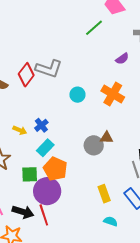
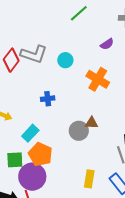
cyan circle: (77, 95) -> (65, 60), moved
blue cross: (41, 125) -> (48, 99), moved, turned 32
yellow rectangle: (104, 194) -> (89, 179), turned 30

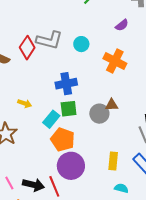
blue cross: (48, 99) -> (66, 84), size x1.5
green square: (15, 160) -> (69, 109), moved
purple circle: (32, 177) -> (71, 166), moved

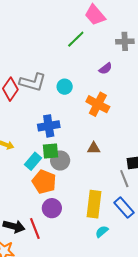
gray circle: (99, 114) -> (60, 161), moved
yellow rectangle: (113, 161) -> (94, 204), size x1.5
purple circle: (71, 166) -> (52, 208), size x0.7
cyan semicircle: (121, 188) -> (102, 232), turned -56

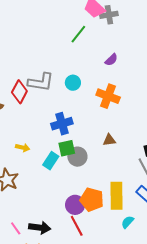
gray cross: (125, 41) -> (109, 15), moved
orange pentagon: (44, 182) -> (92, 200), moved
red line: (35, 228) -> (77, 226), moved

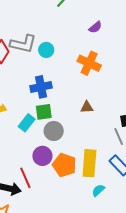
cyan circle: (73, 83) -> (46, 50), moved
gray circle: (77, 157) -> (54, 131), moved
purple circle: (75, 205) -> (42, 156), moved
red line: (77, 226) -> (25, 178), moved

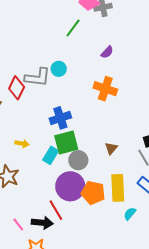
cyan circle: (46, 50) -> (59, 69), moved
brown triangle: (87, 107) -> (111, 148), moved, turned -40
green square: (44, 112) -> (66, 142), size x1.4
purple circle: (42, 156) -> (70, 186), size x1.5

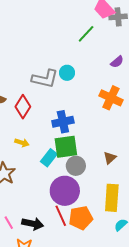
red diamond: (17, 88) -> (23, 107), moved
orange pentagon: (93, 193) -> (81, 218), moved, turned -30
red line: (56, 210) -> (61, 216), moved

